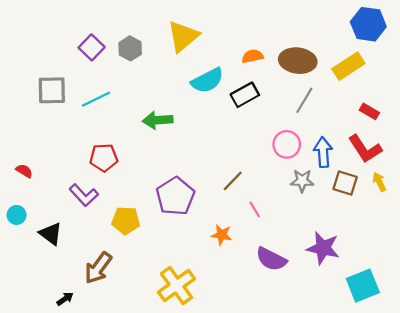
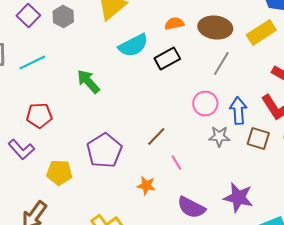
green arrow: (158, 120) -> (88, 82), turned 52

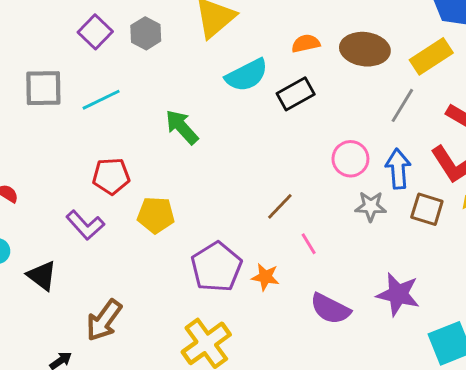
gray line: (221, 64) -> (402, 105), moved
purple pentagon: (104, 150) -> (216, 267), moved
yellow pentagon: (59, 172) -> (156, 215), moved

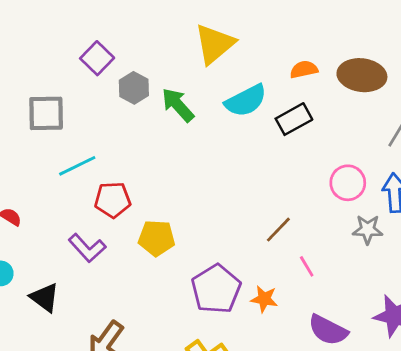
gray hexagon: (146, 33) -> (134, 88), moved
cyan line: (101, 100) -> (77, 166), moved
green arrow: (182, 127) -> (178, 105), moved

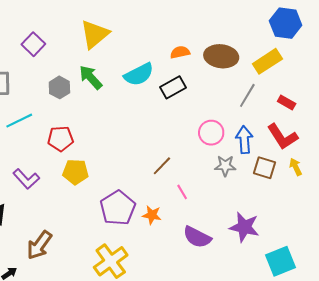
yellow triangle: (215, 44) -> (95, 34), moved
gray hexagon: (134, 88) -> (59, 87), moved
red pentagon: (113, 200) -> (60, 139), moved

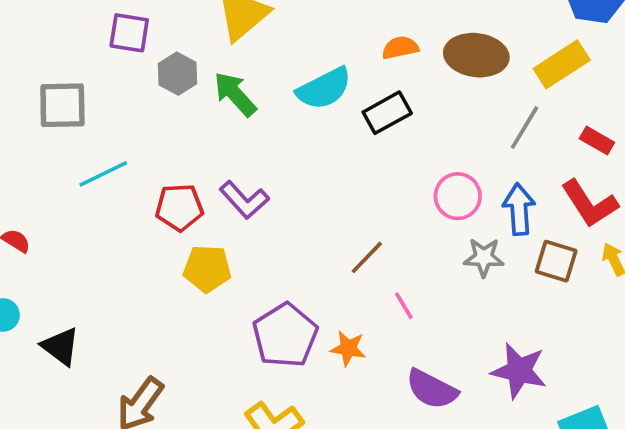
purple square: (33, 44) -> (129, 33), turned -35
gray hexagon: (59, 87) -> (177, 74), moved
purple L-shape: (26, 179) -> (244, 200), moved

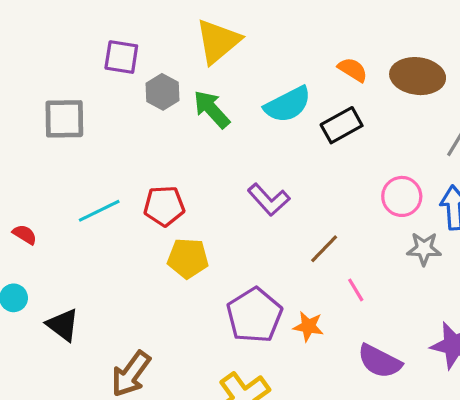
orange semicircle: (400, 48) -> (353, 70), turned 44
cyan line: (103, 174) -> (99, 211), moved
purple L-shape: (244, 200) -> (269, 200), moved

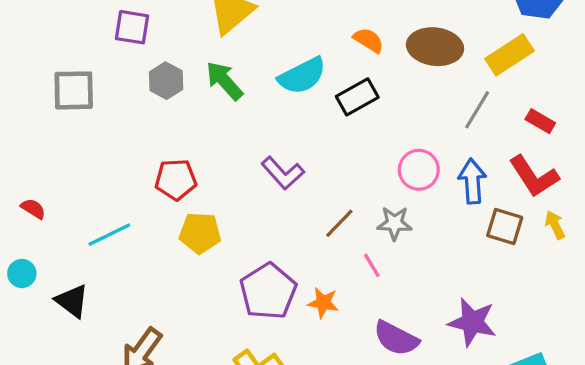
gray hexagon: (163, 92) -> (166, 81), moved
cyan line: (99, 211) -> (109, 235), moved
gray star: (424, 249) -> (394, 223), moved

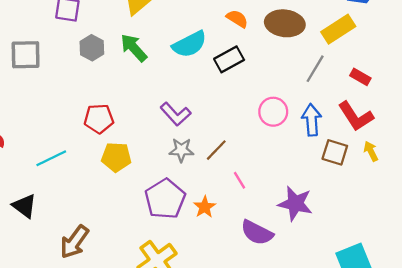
gray star: (394, 223) -> (181, 150), moved
orange star: (323, 303) -> (205, 207), turned 30
purple star: (472, 322) -> (295, 204), moved

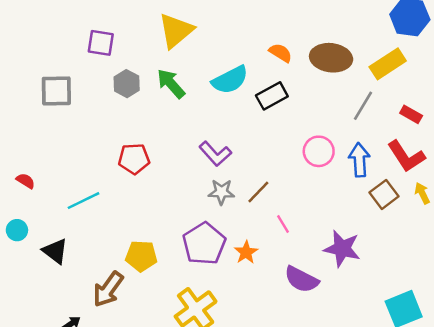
brown square: (335, 152) -> (384, 194), turned 36
yellow pentagon: (116, 157) -> (141, 256), moved

